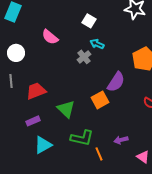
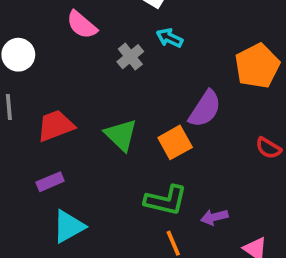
gray cross: (84, 57) -> (130, 57), moved
green triangle: (66, 109) -> (121, 135), moved
green L-shape: (82, 138) -> (166, 200), moved

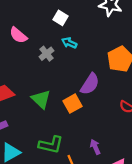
green L-shape: (166, 200) -> (51, 145), moved
purple arrow: (214, 217) -> (95, 147), turned 80

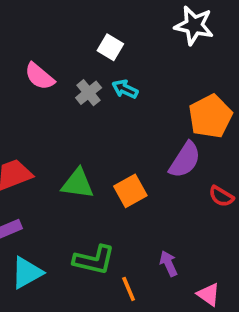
gray cross: (46, 54) -> (89, 93), moved
purple semicircle: (90, 84) -> (185, 160), moved
green triangle: (41, 99) -> (78, 184), turned -36

